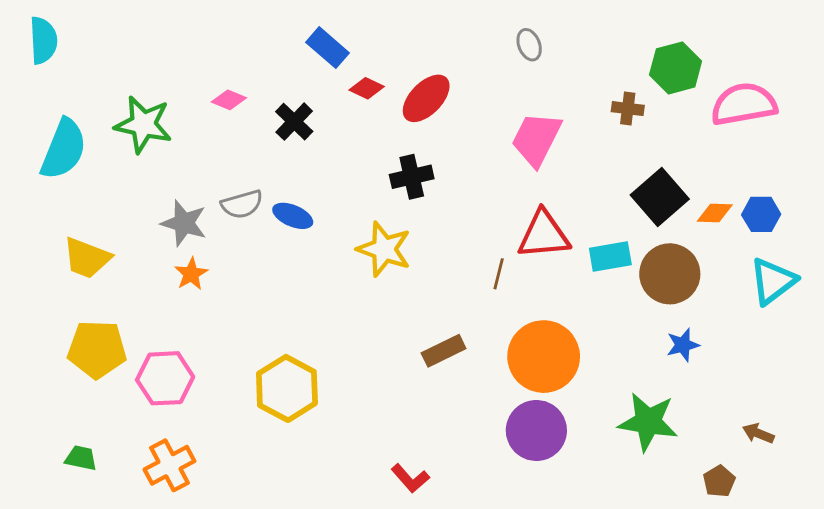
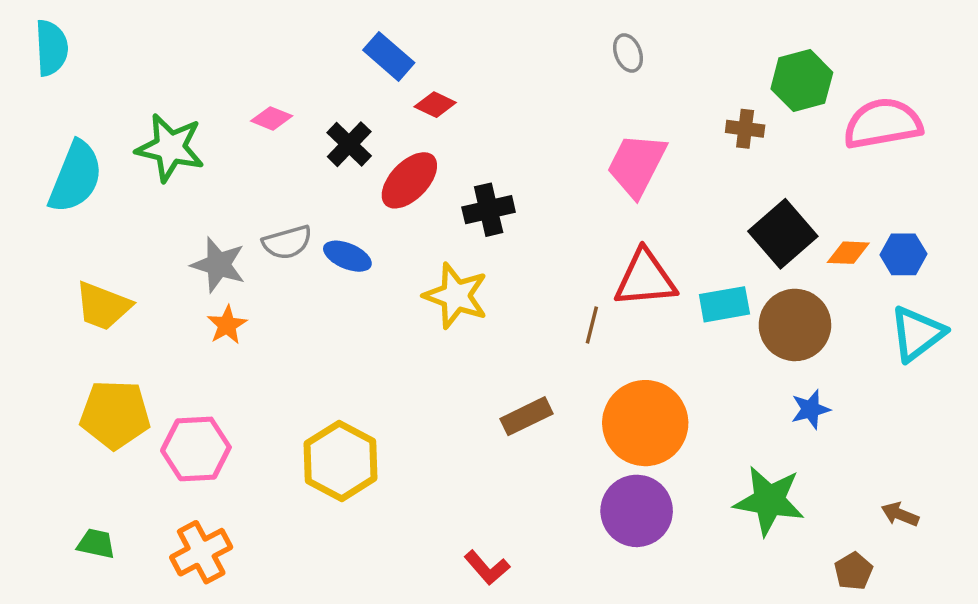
red ellipse: (426, 98) -> (409, 180), moved

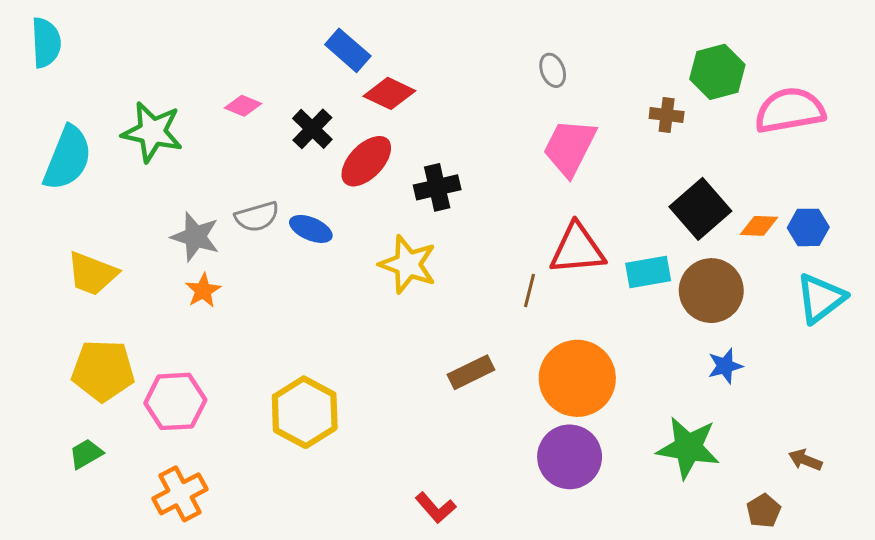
gray ellipse: (628, 53) -> (553, 70), moved
red diamond: (435, 105) -> (389, 93), size x1.4
green trapezoid: (96, 544) -> (86, 454), moved, turned -42

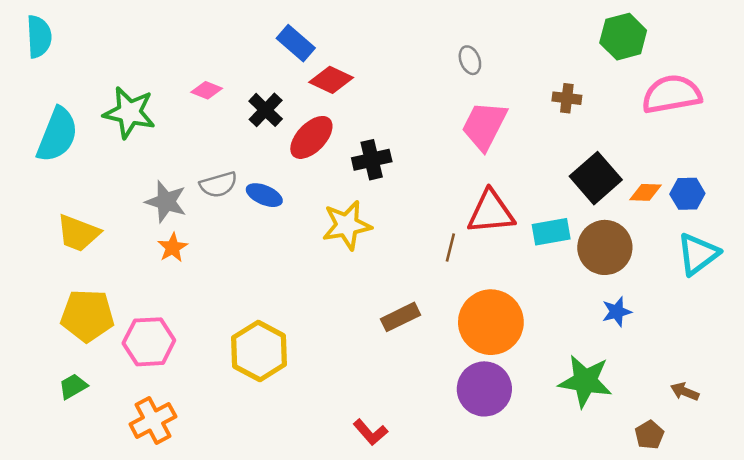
green hexagon: (717, 72) -> (623, 37), moved
yellow star: (408, 264) -> (347, 225), turned -30

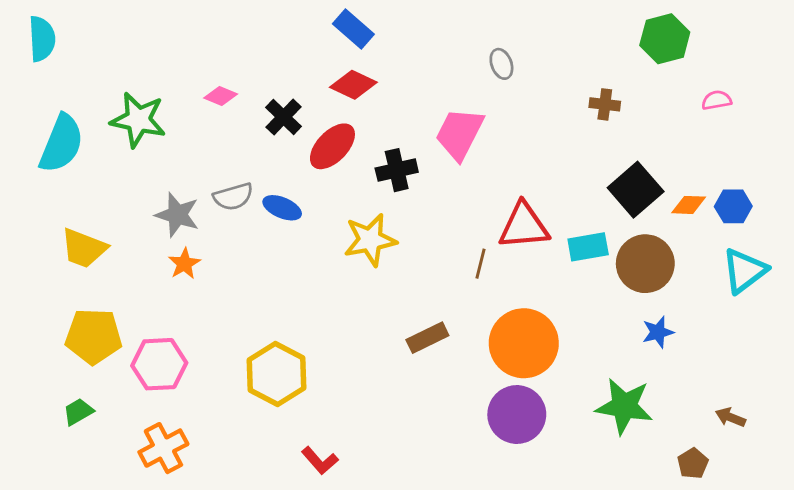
blue rectangle: (296, 43) -> (353, 29), moved
pink semicircle: (672, 94) -> (717, 100), size x0.5
pink trapezoid: (484, 126) -> (460, 134), moved
red L-shape: (370, 432) -> (320, 461), moved

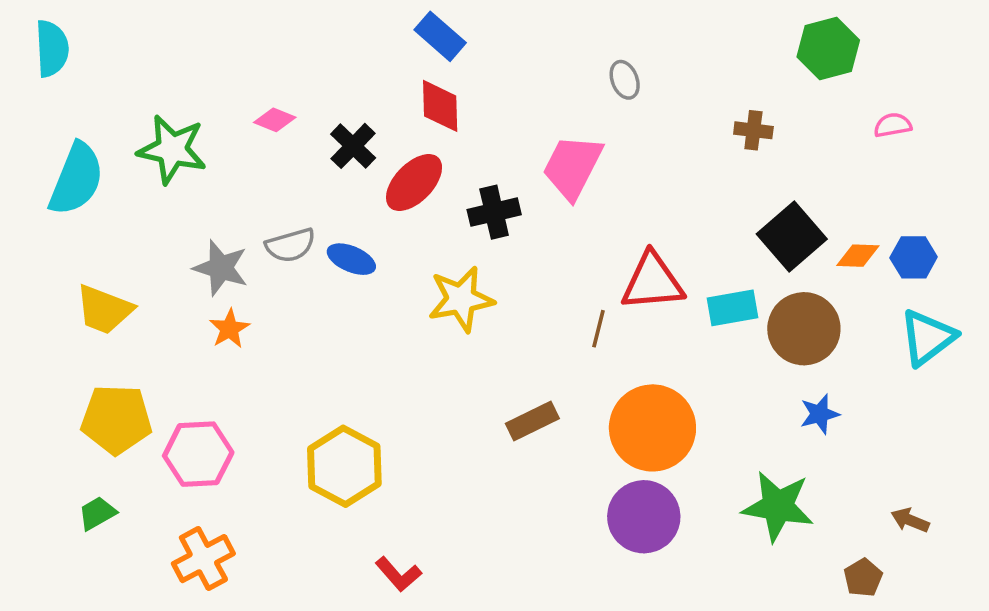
red diamond: (353, 85) -> (440, 106), turned 63

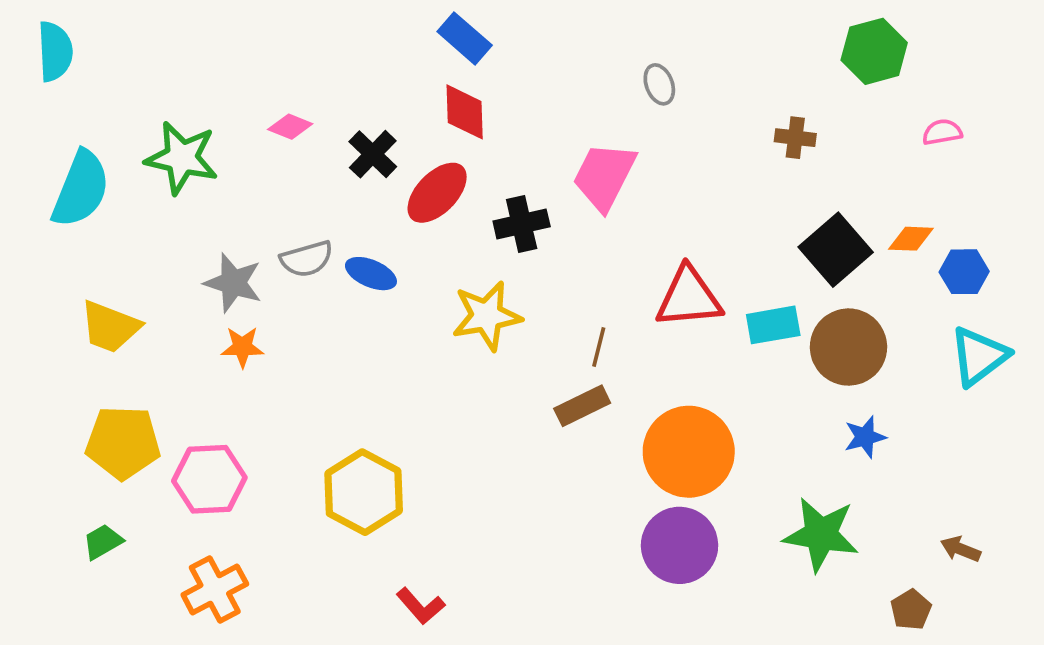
orange diamond: (858, 256) -> (911, 239), moved
orange star: (229, 329) -> (242, 347), turned 30
brown line: (599, 329) -> (599, 347), moved
brown rectangle: (532, 421) -> (582, 406), moved

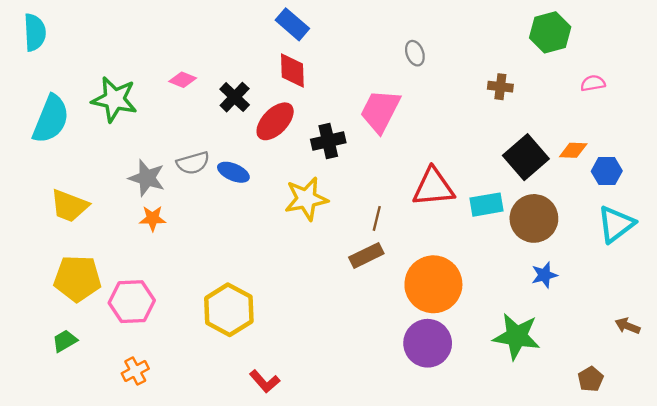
brown arrow: (961, 549) -> (628, 326), moved
orange cross: (215, 589) -> (135, 371), size x0.7
brown pentagon: (911, 610) -> (591, 379), moved

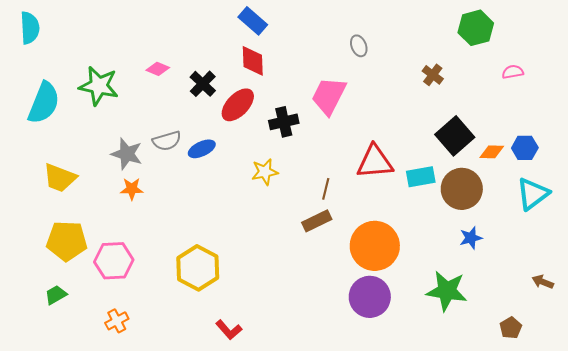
brown cross: (500, 87) -> (433, 75), turned 30
orange diamond: (573, 150) -> (492, 152), moved
blue ellipse: (233, 172) -> (202, 149), turned -48
yellow star: (306, 199) -> (265, 172), size x0.7

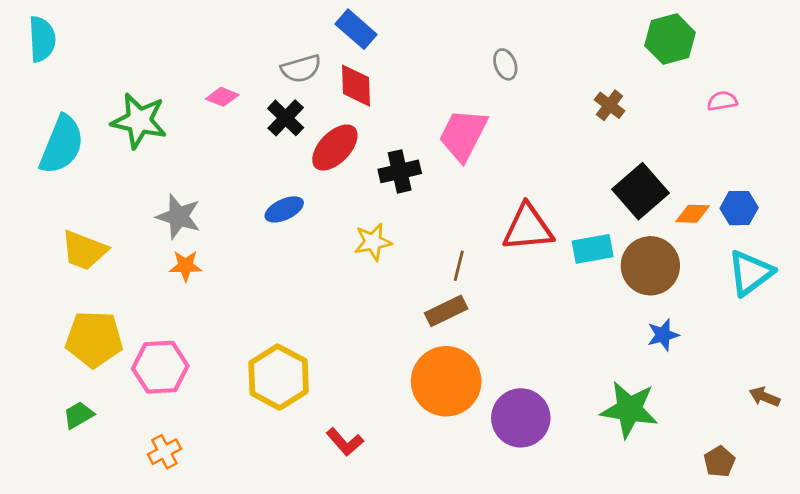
gray semicircle: (167, 141) -> (301, 69), moved
orange circle: (375, 246) -> (446, 381), moved
red L-shape: (229, 330) -> (345, 442), moved

